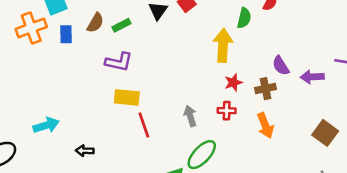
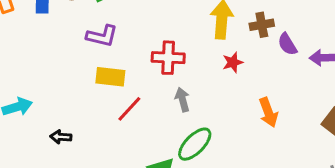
brown cross: (266, 89) -> (262, 25), moved
red cross: (227, 111) -> (168, 58), moved, size x1.5
red line: (144, 125) -> (129, 109), turned 60

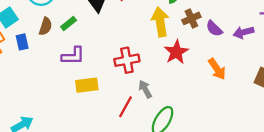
red star: (233, 62) -> (176, 52), size x1.5
red line: (129, 109) -> (126, 107), moved
orange arrow: (268, 112) -> (217, 69), moved

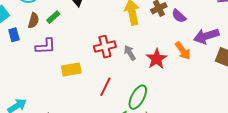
purple arrow: (243, 32) -> (206, 36), moved, size x1.4
red star: (176, 52) -> (157, 59), moved
purple L-shape: (73, 56) -> (45, 46), moved
gray arrow: (145, 89) -> (130, 53), moved

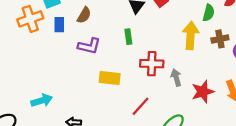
green rectangle: (53, 17) -> (128, 37), moved, turned -72

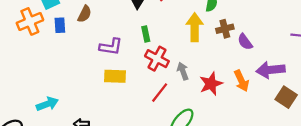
green rectangle: (128, 37) -> (146, 34), moved
purple L-shape: (89, 46) -> (111, 47), moved
red cross: (152, 64) -> (157, 59), turned 30
red line: (141, 106) -> (160, 93), moved

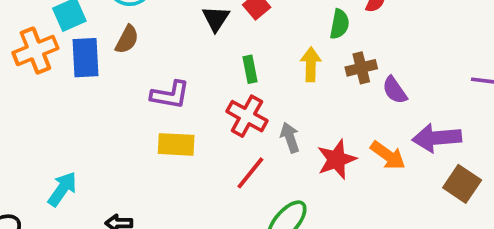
blue rectangle: (60, 25) -> (86, 58), size x1.5
yellow arrow: (195, 27) -> (311, 64), size x0.7
green rectangle: (146, 34) -> (250, 69), moved
orange arrow: (242, 81) -> (388, 155), turned -30
cyan arrow: (47, 104) -> (62, 189), turned -35

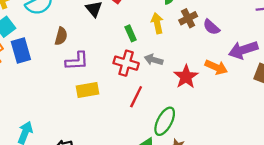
brown semicircle: (127, 39) -> (61, 36), moved
green rectangle: (250, 69) -> (131, 33), moved
gray arrow: (290, 138) -> (154, 60), moved, turned -42

